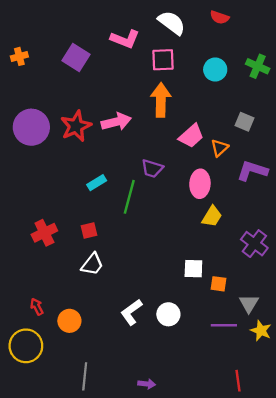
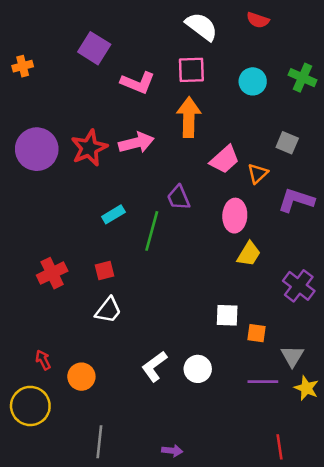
pink L-shape: (125, 39) -> (138, 83), moved
purple square: (76, 58) -> (94, 48), moved
purple trapezoid: (152, 169) -> (179, 198), turned 50

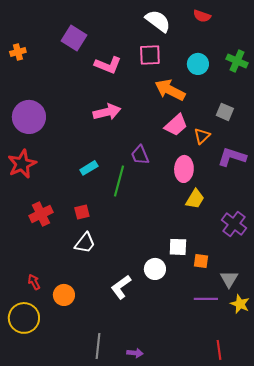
orange arrow: (189, 117) -> (170, 90), moved, turned -64
red star: (89, 148) -> (22, 164), moved
white circle: (198, 369) -> (155, 269), moved
gray line: (99, 442) -> (98, 346), moved

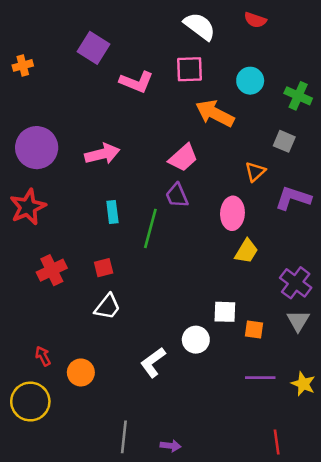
green cross: (237, 61) -> (298, 96), moved
pink arrow: (107, 112) -> (102, 154), moved
pink trapezoid: (176, 125) -> (183, 158), moved
cyan rectangle: (89, 168) -> (112, 212), turned -66
gray triangle: (229, 279) -> (298, 321), moved

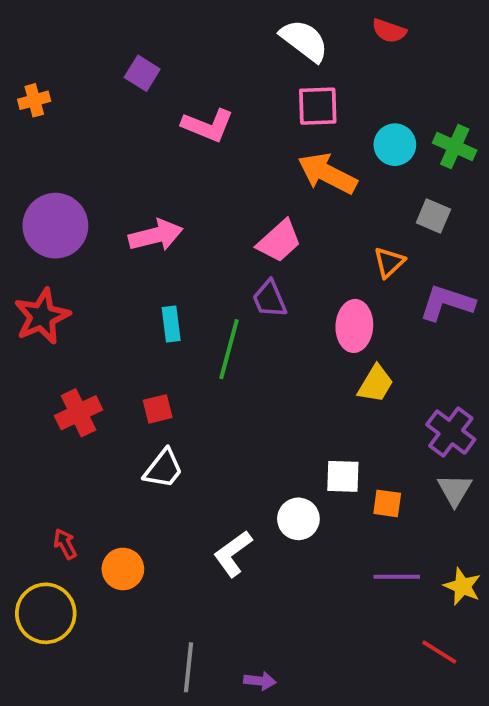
purple square: (93, 48) -> (142, 73), size x0.7
pink square: (190, 69) -> (318, 106), moved
cyan circle: (250, 81) -> (395, 145), moved
red line: (277, 442) -> (439, 652), moved, turned -50

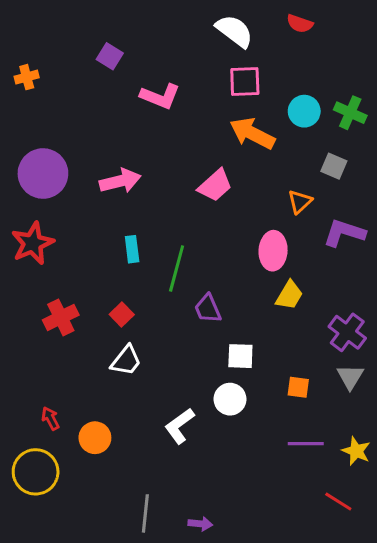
purple trapezoid: (269, 299) -> (208, 309), moved
red square: (158, 409) -> (122, 315), turned -30
white square: (343, 476) -> (240, 356), moved

